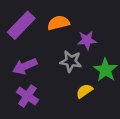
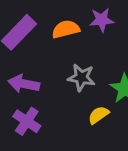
purple star: (87, 40) -> (102, 20), moved
purple arrow: (25, 66) -> (24, 84), turned 35

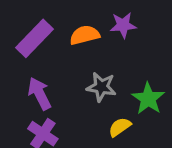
purple arrow: (24, 84) -> (40, 94), turned 52

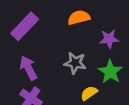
purple star: (123, 25) -> (109, 39), moved
orange semicircle: (85, 35) -> (79, 17), moved

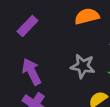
purple rectangle: (25, 26) -> (27, 26), size x0.7

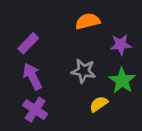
purple rectangle: (27, 26) -> (28, 43), moved

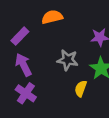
orange semicircle: (88, 21) -> (52, 17), moved
yellow semicircle: (99, 104) -> (81, 89), turned -35

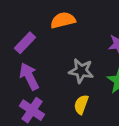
yellow semicircle: (81, 89) -> (81, 105), moved

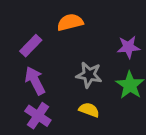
yellow semicircle: (81, 105) -> (89, 110), turned 90

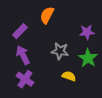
orange semicircle: (70, 22) -> (47, 15), turned -48
yellow semicircle: (89, 110) -> (69, 76), moved

